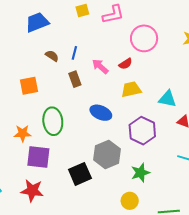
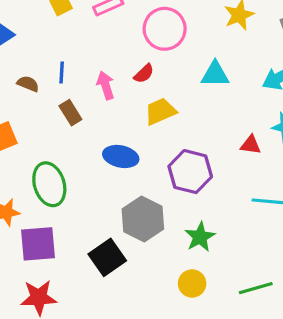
pink arrow: (100, 66) -> (106, 85), turned 42
cyan triangle: (167, 99) -> (215, 74), moved

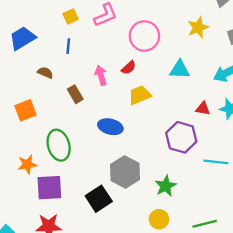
blue line: (62, 72) -> (68, 46), moved
red triangle: (251, 145) -> (203, 109), moved
purple hexagon: (190, 172) -> (181, 137), moved

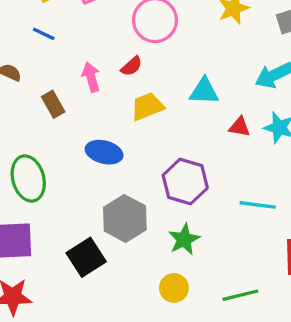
blue line: (68, 46) -> (44, 34), turned -70
cyan triangle: (180, 70) -> (204, 91), moved
purple hexagon: (181, 137) -> (185, 182), moved

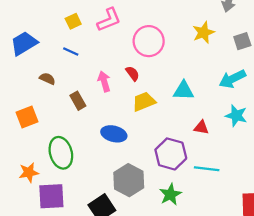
red semicircle: (132, 66) -> (133, 74), turned -84
red triangle: (239, 127) -> (201, 127), moved
cyan line: (258, 205) -> (207, 169), moved

